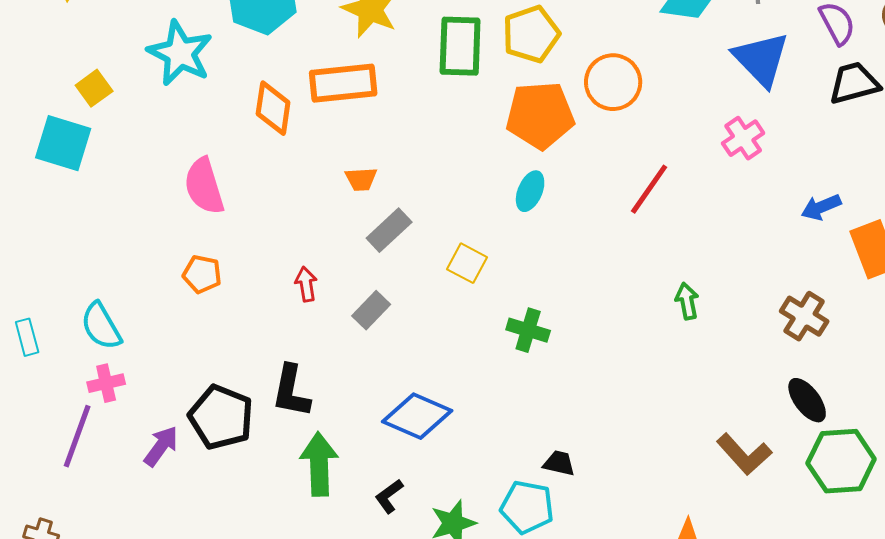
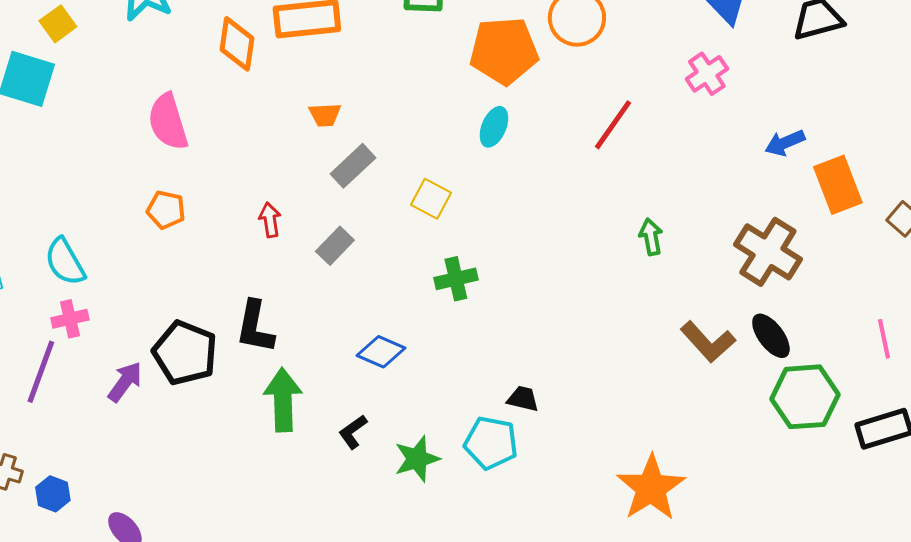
brown cross: (804, 316) -> (768, 252), size x1.4
green cross: (528, 330) -> (456, 279), moved, turned -30
blue diamond: (417, 416) -> (381, 352), size x0.7
brown L-shape: (744, 454) -> (708, 342), moved

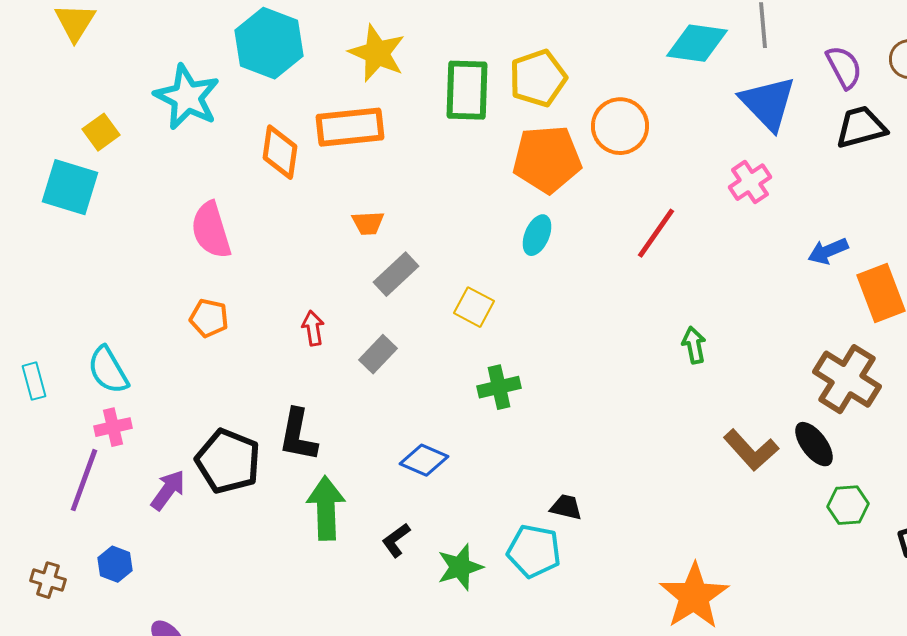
brown cross: (768, 252) -> (847, 379), moved
green hexagon: (805, 397) -> (848, 505), size x0.6
blue hexagon: (53, 494) -> (115, 564), moved

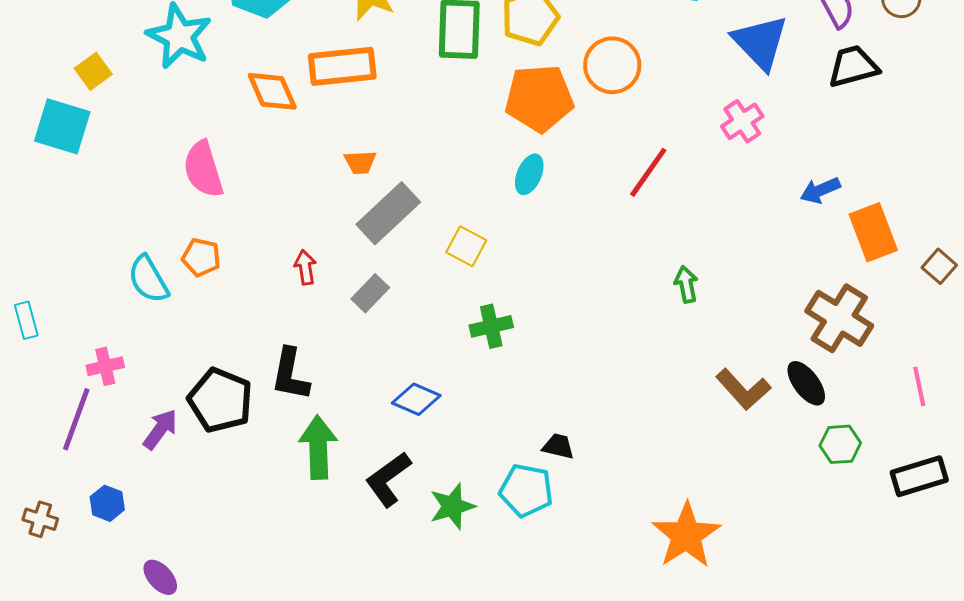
orange diamond: (280, 152) -> (272, 91), turned -32
gray rectangle: (396, 274) -> (388, 213), size x1.4
cyan semicircle: (108, 370) -> (148, 279), moved
black L-shape: (396, 540) -> (388, 479), size x1.6

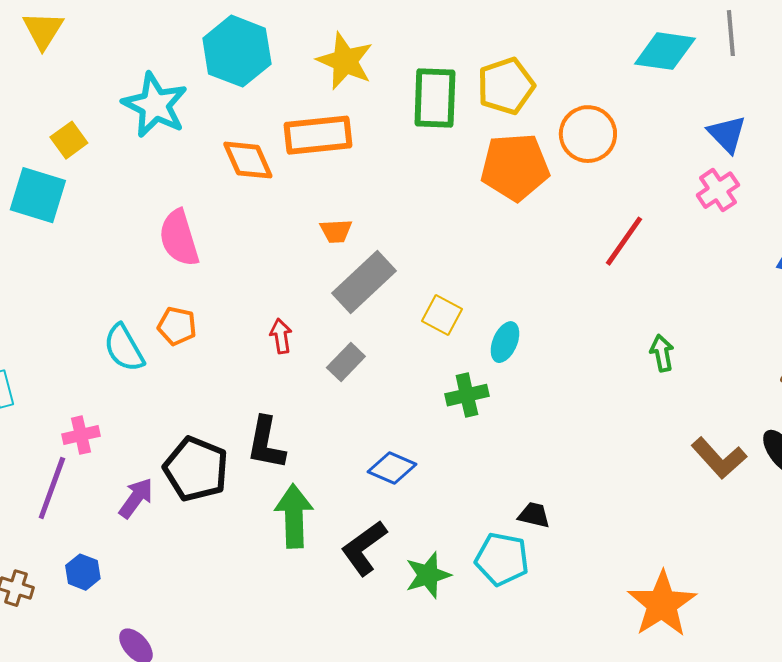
blue triangle: (760, 42) -> (727, 134), moved, size x0.7
cyan ellipse: (529, 174) -> (505, 342), moved

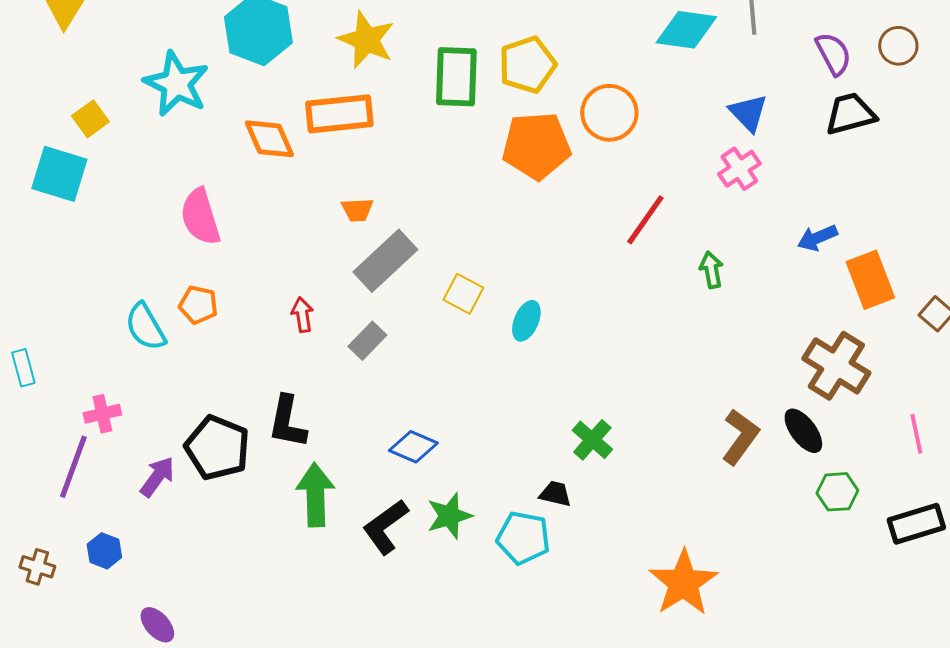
green arrow: (662, 353) -> (711, 270), moved
green cross: (467, 395) -> (592, 440), moved, turned -36
brown L-shape: (719, 458) -> (740, 437), turned -102
green star: (428, 575) -> (449, 516), moved

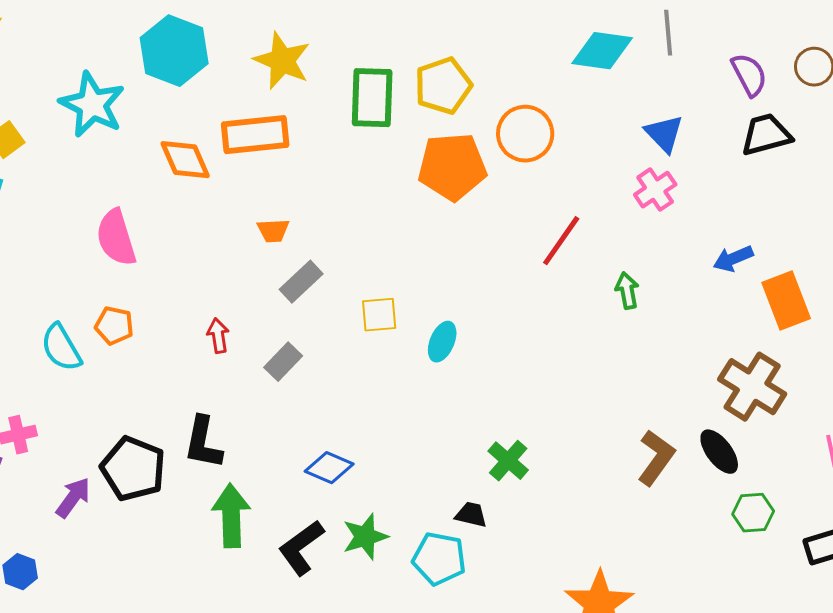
gray rectangle: (385, 261) -> (301, 282), size x0.7
yellow square: (463, 294) -> (379, 315), turned -33

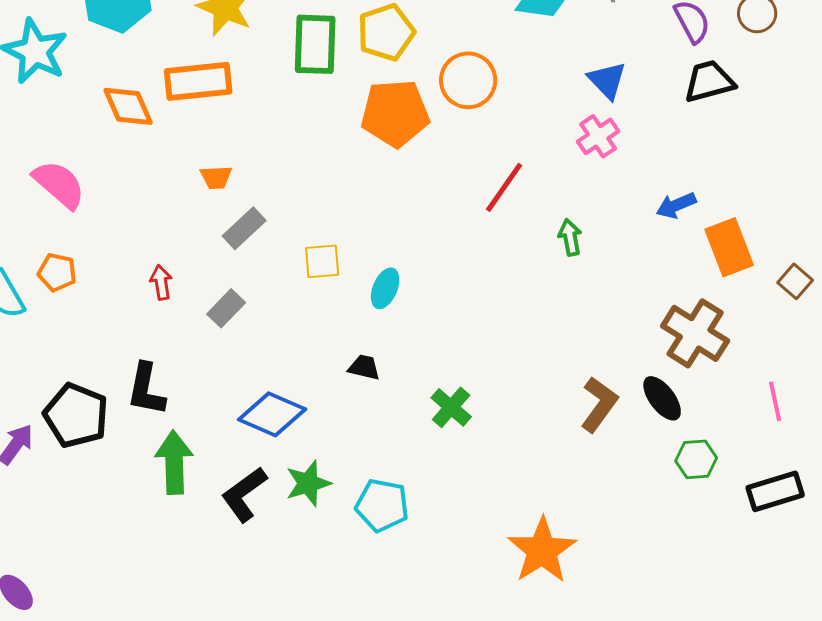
pink semicircle: (116, 238) -> (59, 184), turned 148
blue diamond: (329, 468) -> (272, 414), size x1.4
black trapezoid: (471, 515) -> (364, 367), moved

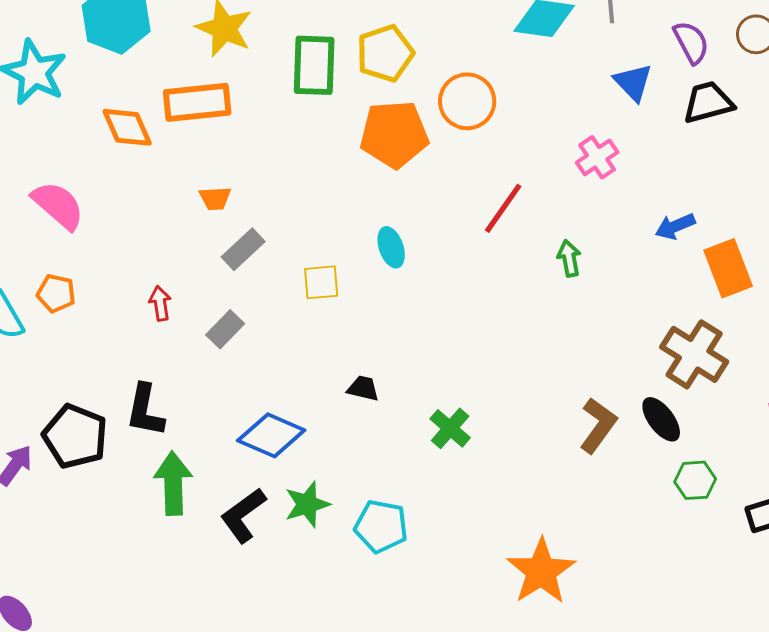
blue triangle: (607, 80) -> (633, 82), moved
cyan ellipse: (385, 288) -> (391, 247), moved, turned -42

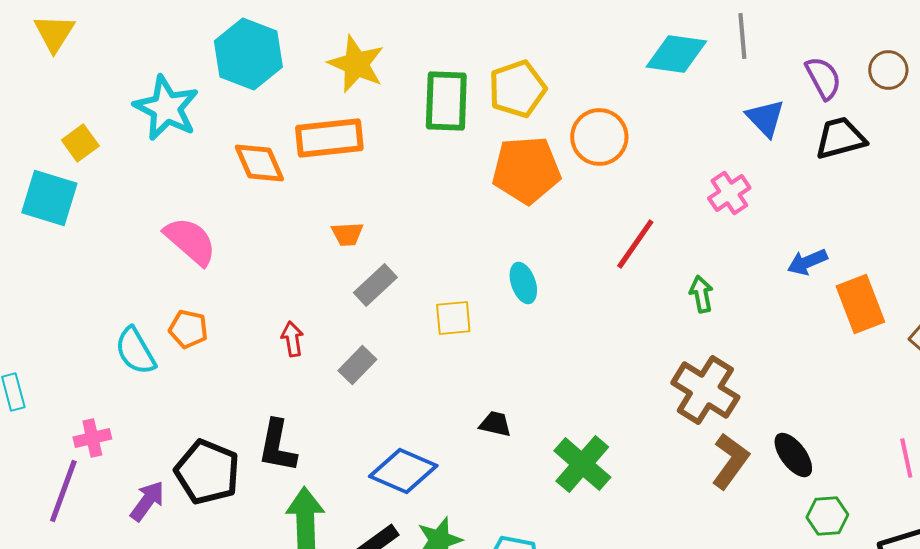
brown cross: (694, 354) -> (705, 390), moved
green cross: (450, 428) -> (582, 464), size x1.4

